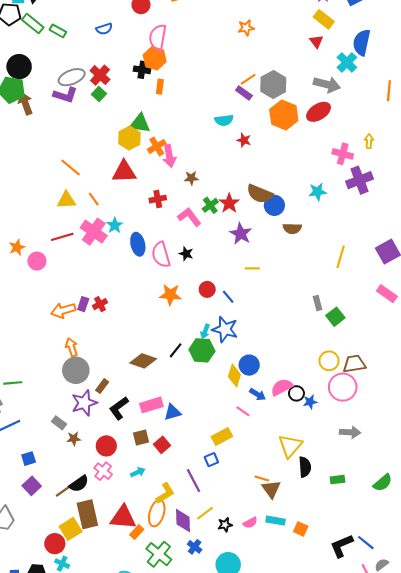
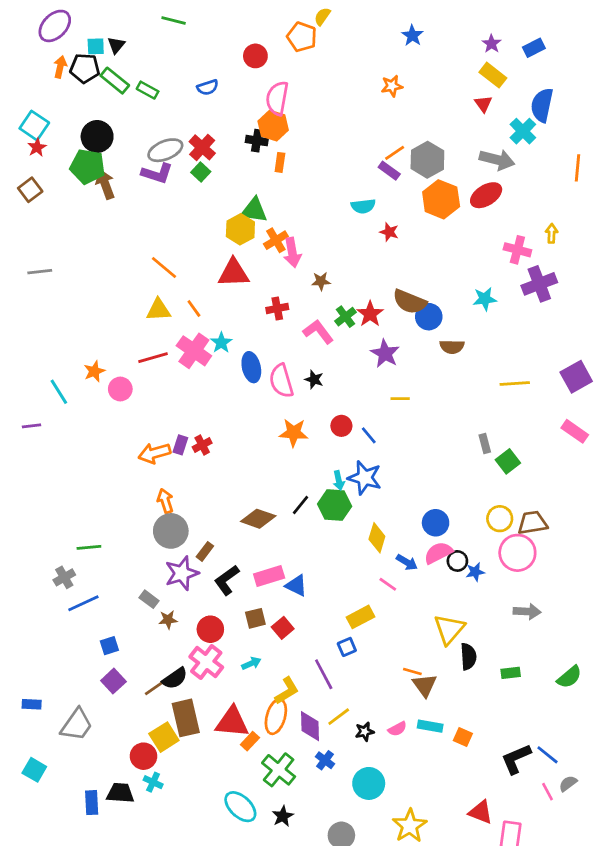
yellow line: (341, 257) -> (515, 384), turned 70
cyan arrow: (205, 331) -> (339, 480), turned -32
blue circle: (249, 365) -> (436, 523), moved
blue triangle: (172, 412) -> (296, 586), turned 42
pink cross: (103, 471) -> (206, 662), size x1.4

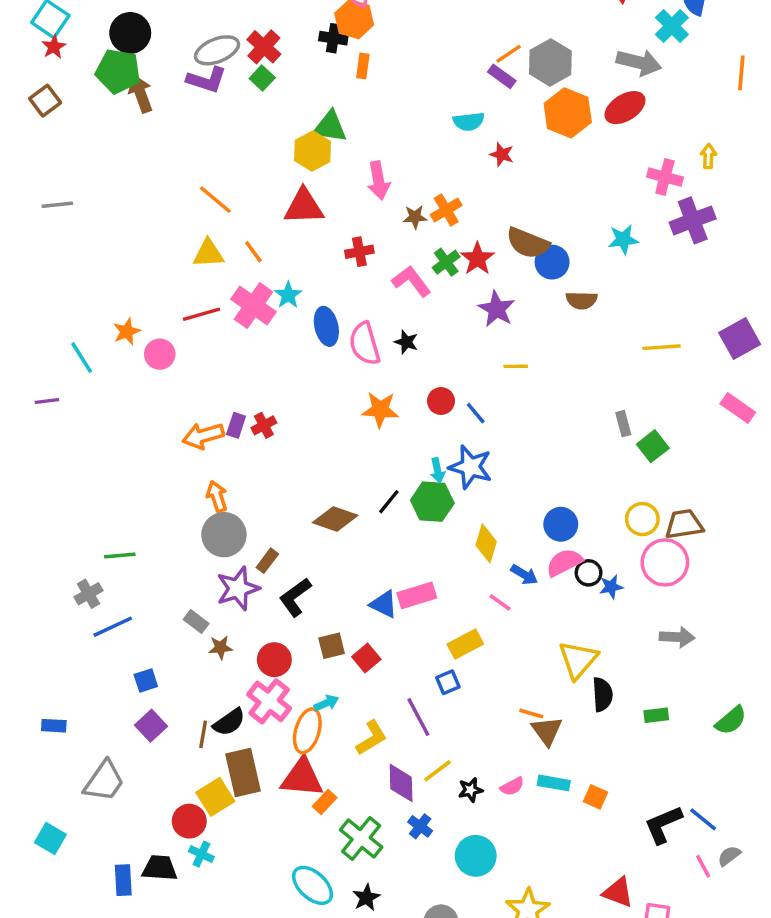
orange cross: (276, 240) -> (446, 210), moved
pink rectangle: (269, 576) -> (417, 595), moved
brown line: (154, 688) -> (203, 734), turned -45
blue rectangle: (32, 704) -> (54, 726), moved
orange ellipse: (276, 717) -> (307, 731), moved

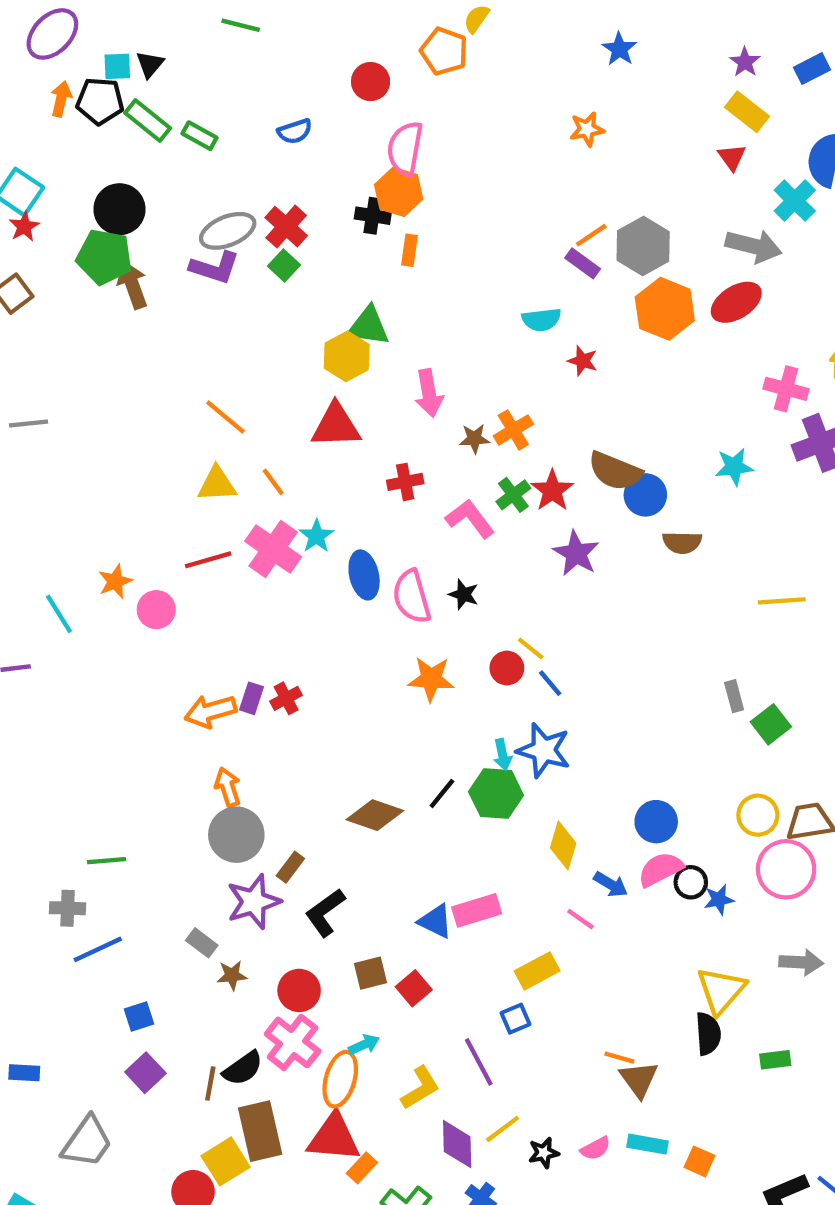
yellow line: (516, 366) -> (531, 649), moved, turned 40
gray cross: (89, 594) -> (68, 908), turned 32
yellow triangle: (578, 660) -> (721, 990), moved

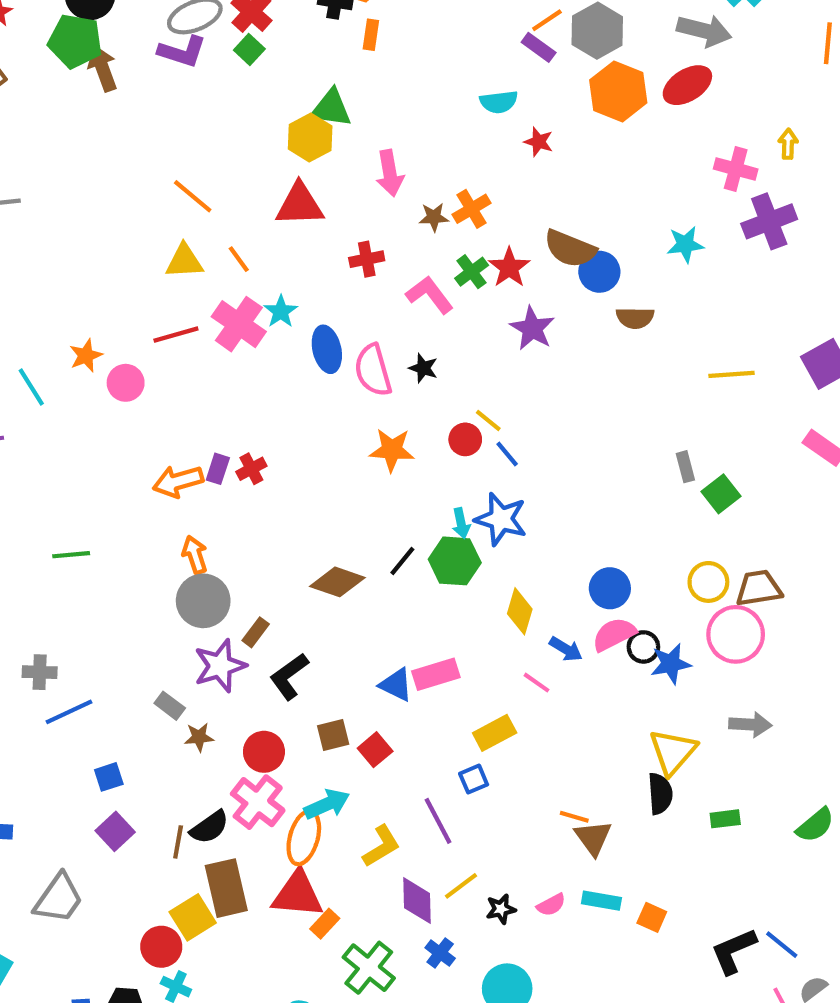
green line: (106, 861) -> (71, 555), moved
blue star: (719, 900) -> (671, 664), size x1.4
cyan arrow: (364, 1045) -> (327, 804), size x1.5

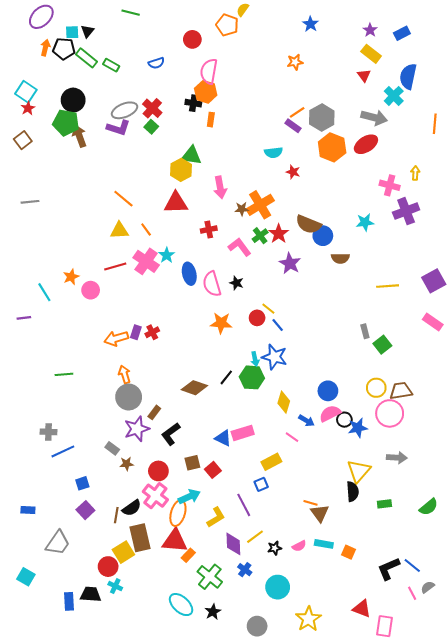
orange cross: (472, 209) -> (260, 205), size x1.5

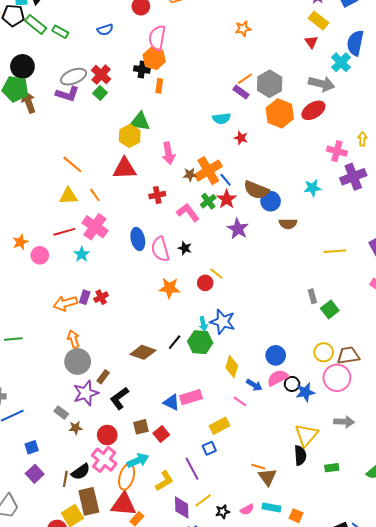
cyan star: (167, 255) -> (82, 254), moved
blue line: (278, 325) -> (226, 180), moved

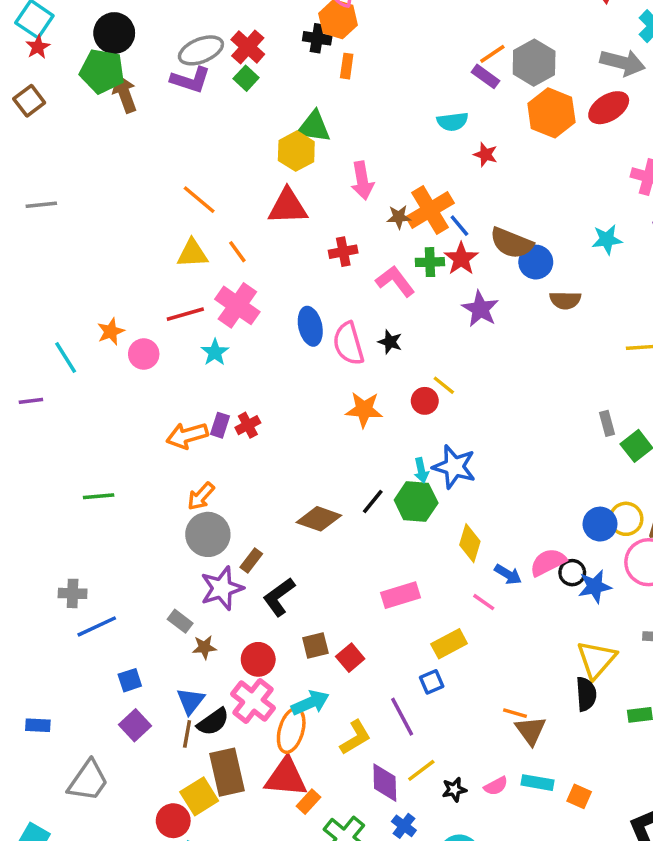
green cross: (208, 201) -> (430, 262), turned 35
orange arrow: (73, 339) -> (201, 496), turned -120
blue circle: (276, 355) -> (600, 524), moved
blue triangle: (172, 402) -> (191, 701), moved, turned 42

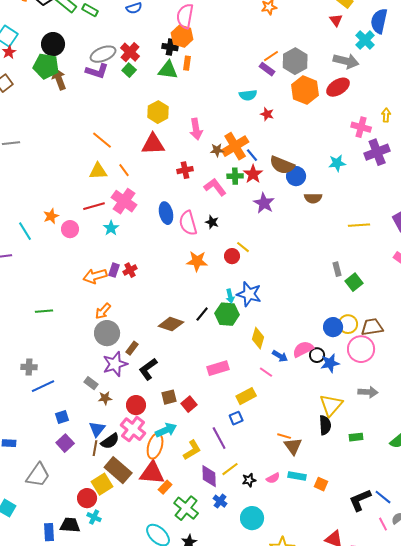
green triangle: (314, 127) -> (168, 70), moved
brown rectangle: (227, 772) -> (118, 470), turned -36

